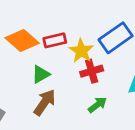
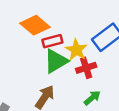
orange diamond: (22, 40) -> (35, 25), moved
green triangle: (41, 74) -> (56, 61), moved, size x1.5

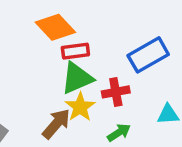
yellow star: (76, 50) -> (80, 107), moved

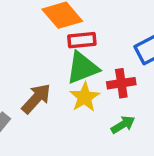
brown arrow: (56, 124) -> (36, 98), moved

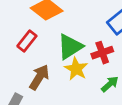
red rectangle: (82, 40) -> (27, 41), moved, turned -35

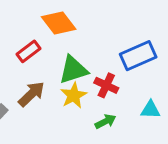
red cross: (102, 53) -> (106, 85), turned 30

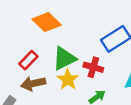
red rectangle: (29, 51) -> (28, 60), moved
brown arrow: (32, 94) -> (33, 84), turned -140

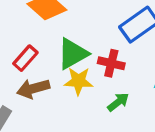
yellow star: (68, 80) -> (78, 81), turned -30

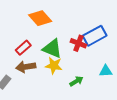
green triangle: (73, 54) -> (52, 49), turned 45
red cross: (111, 63) -> (78, 43), moved

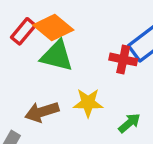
red rectangle: (23, 48) -> (23, 31), moved
green triangle: (52, 49) -> (57, 56), moved

